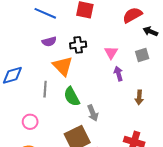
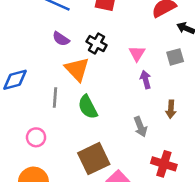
purple semicircle: (49, 42) -> (61, 39), turned 48
black cross: (78, 45) -> (97, 43), turned 35
gray arrow: (93, 113) -> (140, 127), moved

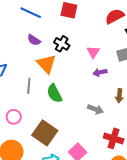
purple arrow: (146, 80) -> (100, 72), turned -88
gray arrow: (140, 127) -> (95, 109), turned -49
brown square: (94, 159) -> (45, 133), moved, turned -30

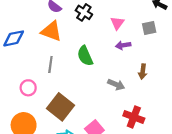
orange triangle: (46, 64) -> (51, 31), moved, turned -30
gray line: (29, 86) -> (50, 65), moved
green semicircle: (54, 93) -> (85, 56), moved

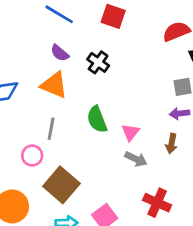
pink triangle: (117, 23) -> (130, 132), moved
purple arrow: (123, 45) -> (179, 114), moved
pink circle: (28, 88) -> (32, 156), moved

